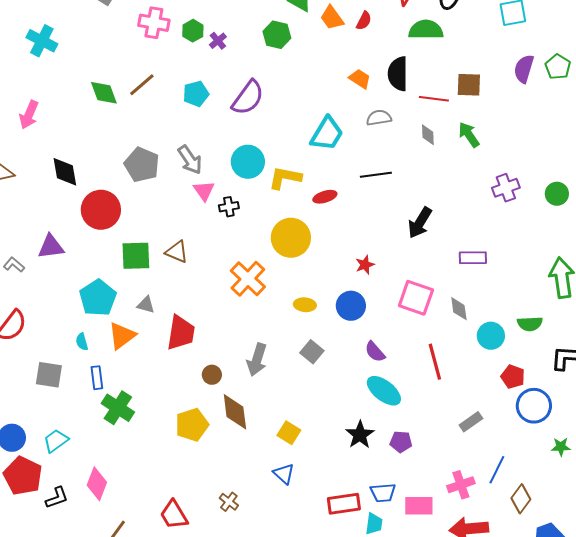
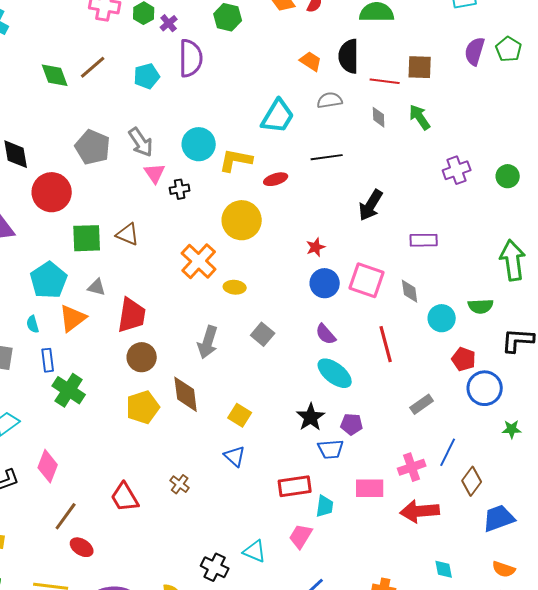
purple semicircle: (248, 98) -> (191, 58), moved, turned -36
yellow ellipse: (305, 305) -> (235, 287), moved
blue circle: (351, 306) -> (325, 283), moved
brown circle: (212, 375) -> (142, 357), moved, size x1.5
blue trapezoid: (383, 493) -> (331, 449), moved

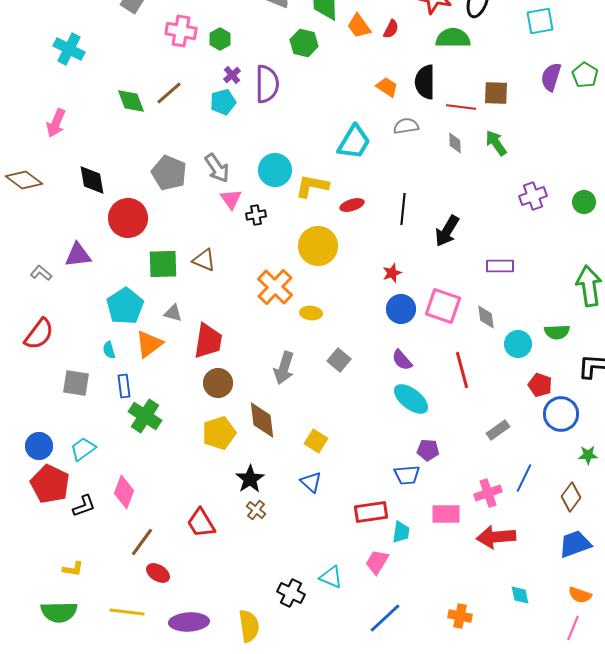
purple cross: (169, 23) -> (232, 75), moved
black line: (327, 157) -> (403, 209), moved, turned -76
black star: (311, 417) -> (250, 479), moved
brown diamond: (472, 481) -> (571, 497), moved

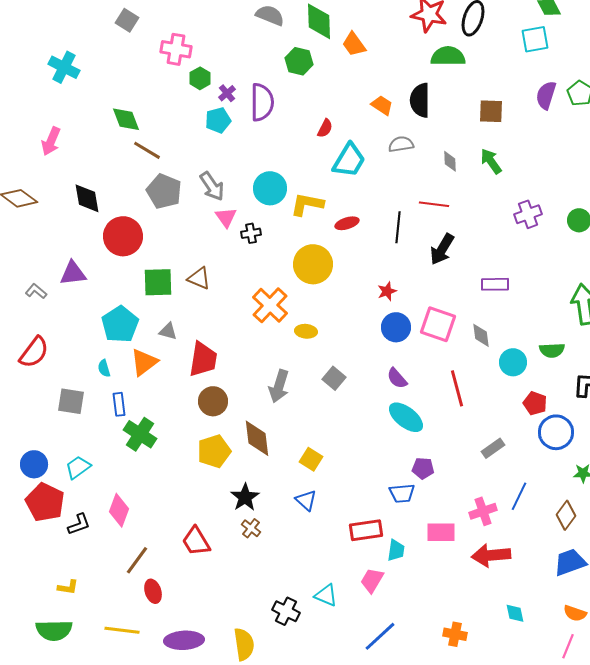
red semicircle: (391, 29) -> (325, 128), moved
green hexagon: (220, 39) -> (200, 78), moved
brown line: (169, 93) -> (147, 150), moved, turned 72
red line: (461, 107) -> (434, 204), moved
red ellipse: (158, 573) -> (153, 591), turned 40

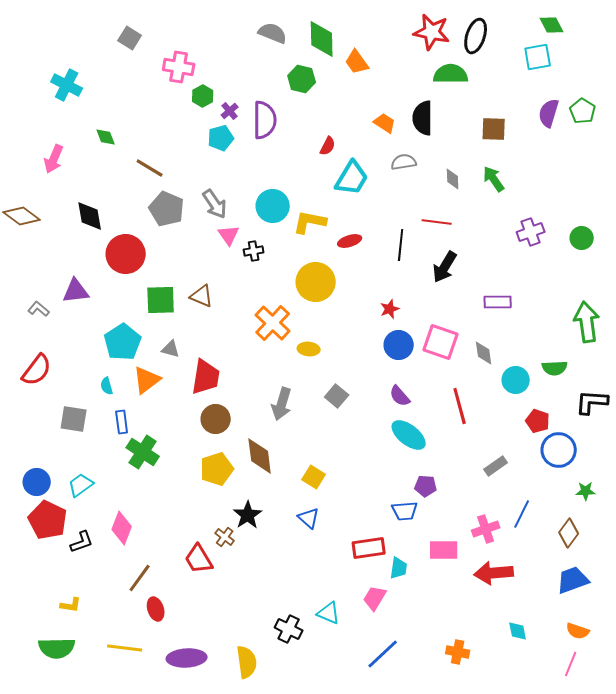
green diamond: (126, 119) -> (106, 137), moved, size x0.7
brown cross: (251, 528) -> (225, 537), moved

